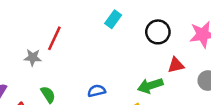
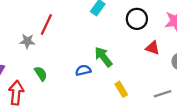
red triangle: (176, 65) -> (153, 48), turned 32
green arrow: (150, 86) -> (103, 57), moved, turned 70

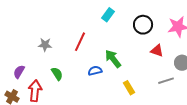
red line: (46, 24) -> (80, 42), moved
gray line: (163, 94) -> (166, 81), moved

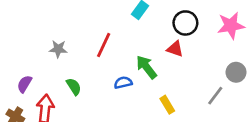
red triangle: (157, 51) -> (175, 49), moved
gray line: (166, 81) -> (215, 96), turned -35

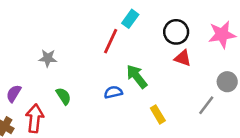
red line: (104, 45) -> (111, 41), moved
red triangle: (175, 49) -> (183, 58), moved

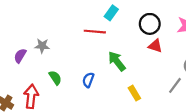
red line: (111, 41) -> (95, 32), turned 70
blue semicircle: (113, 92) -> (88, 80), moved, turned -56
purple semicircle: (14, 94) -> (20, 56), moved

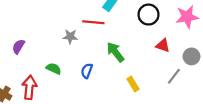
gray star: (42, 46) -> (70, 37), moved
red triangle: (155, 46) -> (163, 45), moved
green semicircle: (55, 78) -> (54, 69), turned -32

